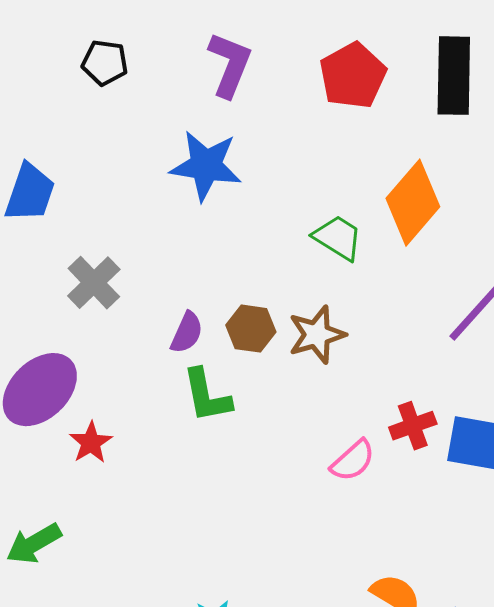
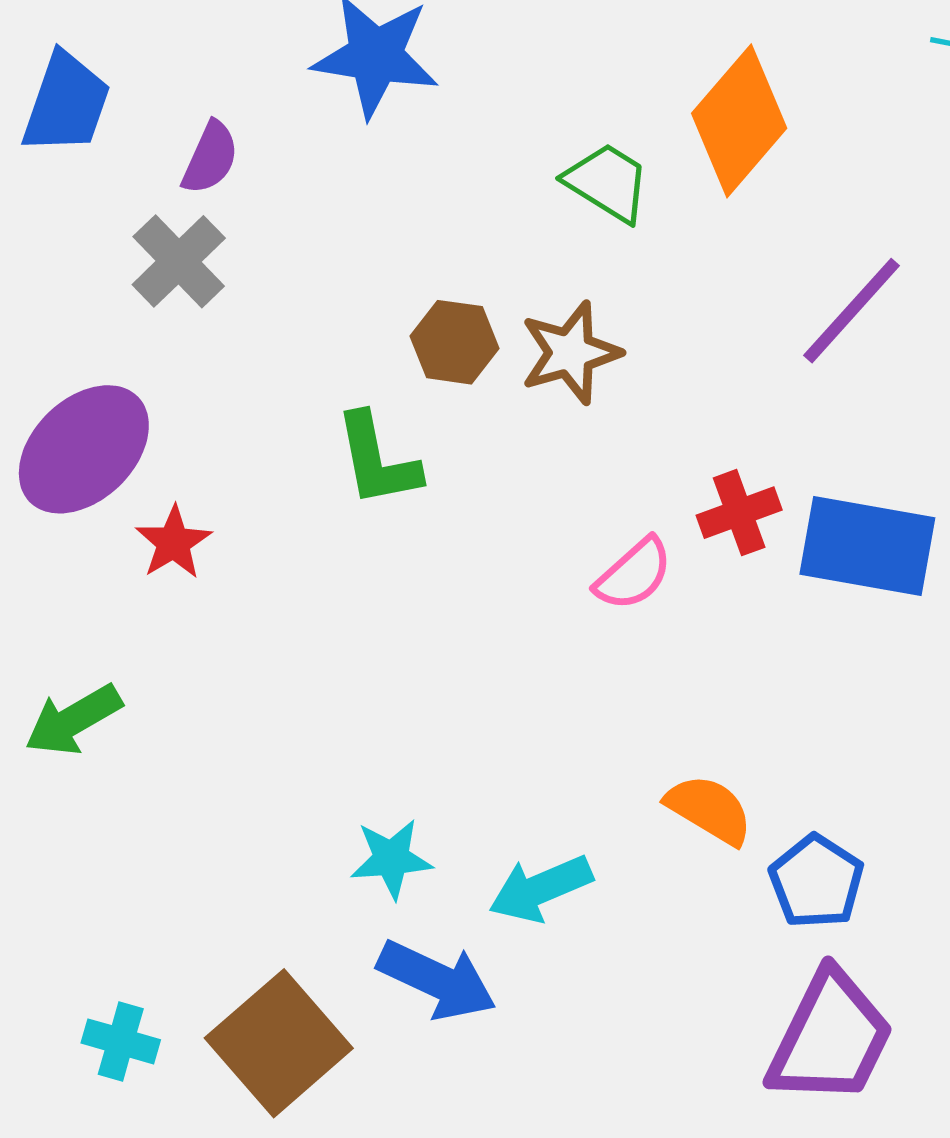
purple semicircle: (187, 333) -> (210, 158), moved

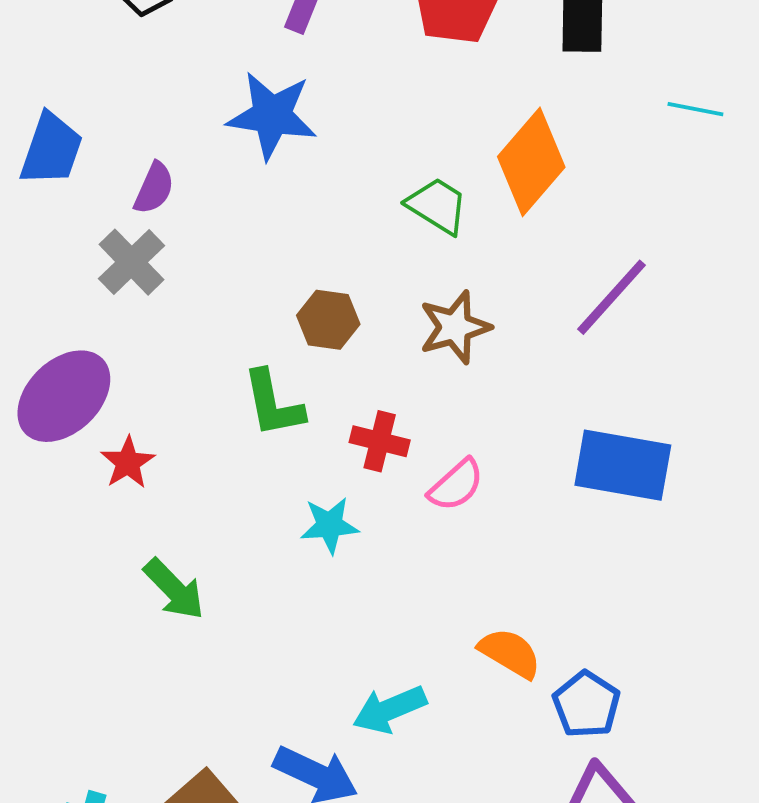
brown star: (570, 353) -> (455, 327), moved
red cross: (739, 513) -> (380, 441), moved, turned 34
green arrow: (73, 720) -> (174, 589), moved, turned -104
cyan star: (391, 859) -> (330, 525), moved

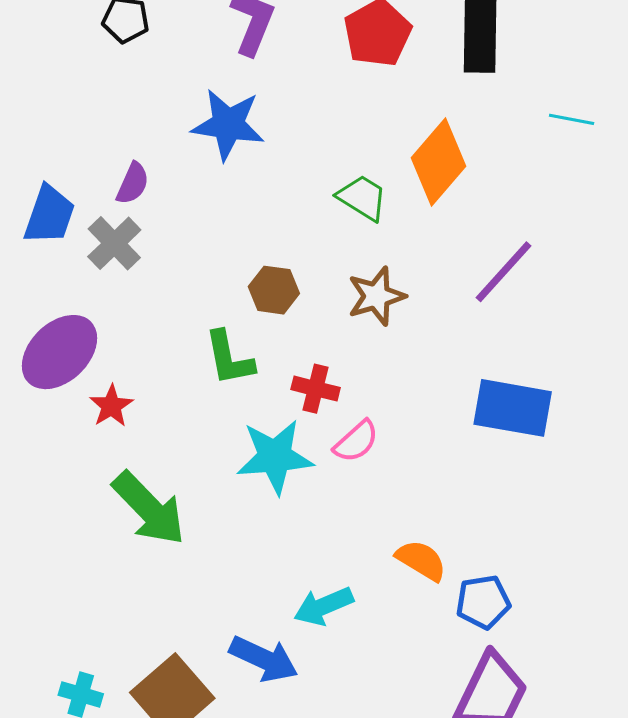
blue trapezoid: (51, 149) -> (49, 215), moved
pink semicircle: (456, 485) -> (356, 441), moved
cyan star: (330, 525) -> (275, 457), size x1.6
green arrow: (174, 589) -> (149, 509), size x1.5
blue pentagon: (586, 704) -> (483, 602), turned 30

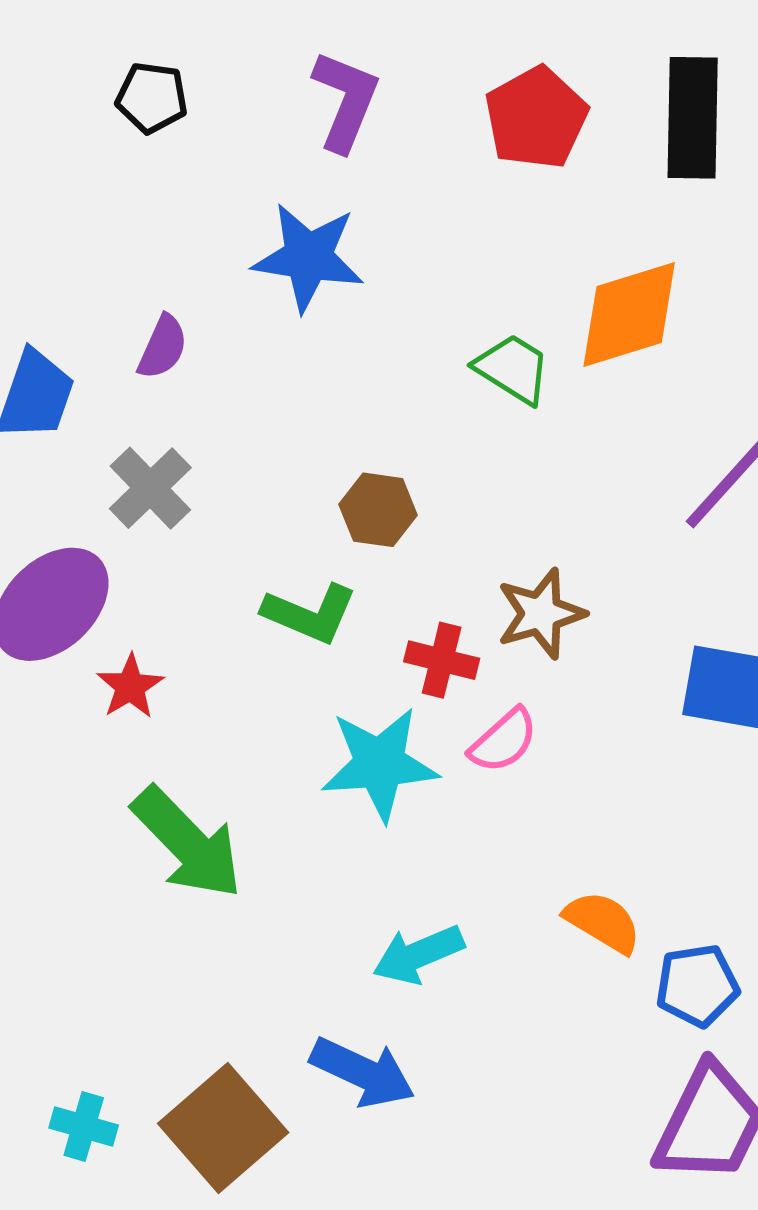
orange diamond: (438, 162) -> (629, 315), turned 32
gray cross: (114, 243) -> (150, 488), moved
brown star: (376, 296) -> (541, 614), moved
green L-shape: (229, 358) -> (310, 614), turned -56
cyan arrow: (324, 606) -> (418, 954), moved

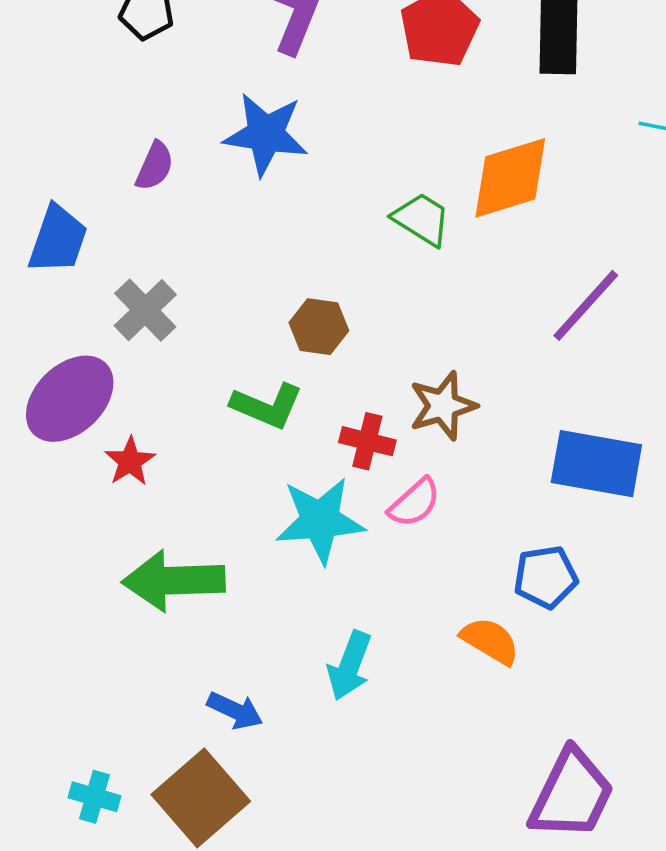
purple semicircle: (163, 347) -> (155, 166), moved
green arrow: (187, 843) -> (174, 581), turned 132
cyan arrow: (418, 954) -> (350, 666), turned -46
blue pentagon: (697, 985) -> (546, 577), moved
blue arrow: (363, 1072) -> (235, 711), moved, size x0.7

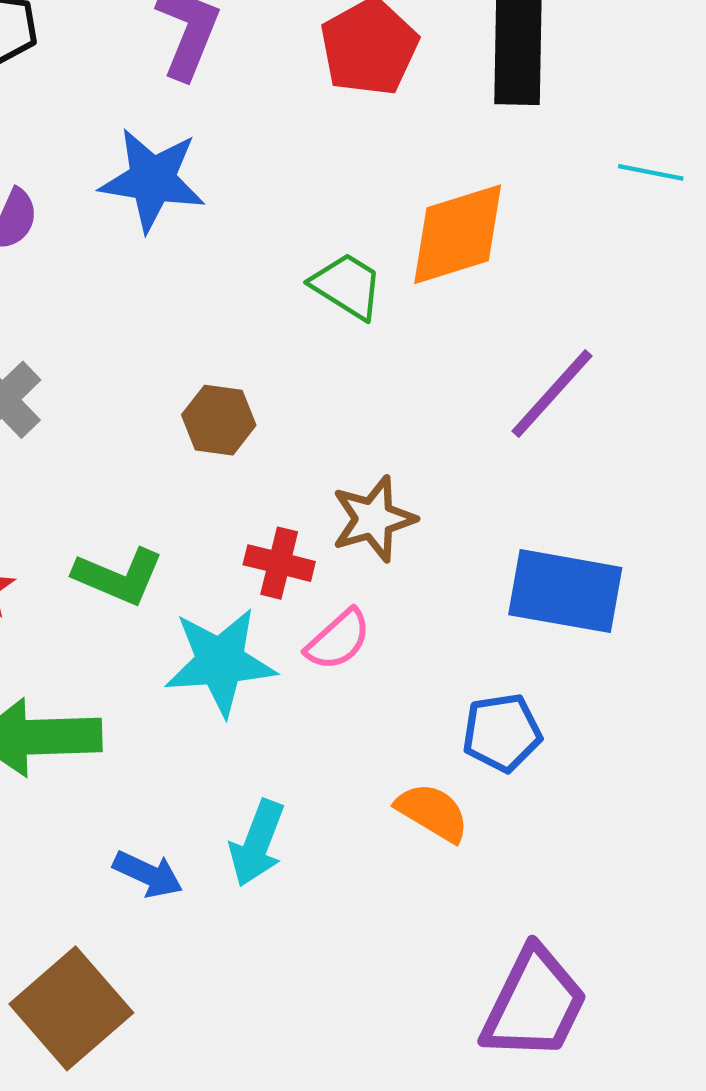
green L-shape: (267, 406) -> (118, 576), moved
blue arrow: (235, 711) -> (148, 874), moved

